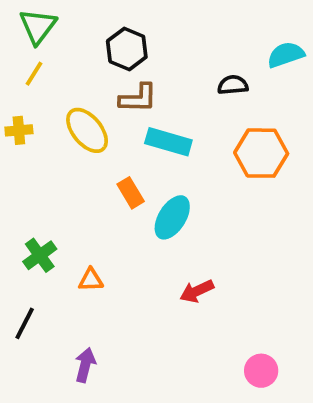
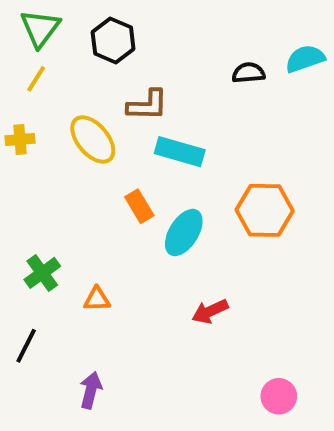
black hexagon: (127, 49) -> (113, 40), moved
black semicircle: (233, 85) -> (248, 73), moved
orange hexagon: (261, 153) -> (265, 210), moved

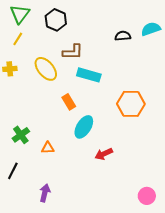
cyan ellipse: (184, 233) -> (84, 127), moved
pink circle: (279, 396) -> (147, 196), moved

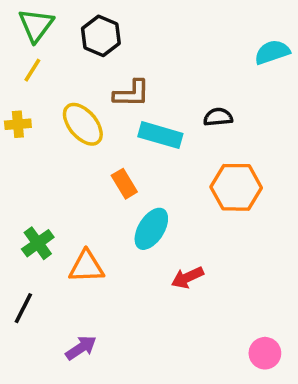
black semicircle: (123, 36) -> (218, 117), moved
orange triangle: (48, 148) -> (86, 267), size x1.5
purple arrow: (45, 193) -> (81, 348), turned 42

